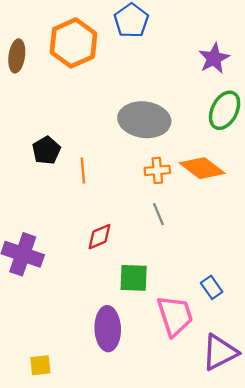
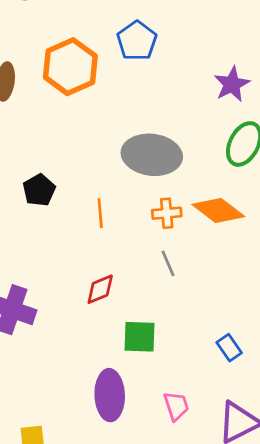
orange line: (83, 170) -> (100, 213), moved
pink trapezoid: (175, 316) -> (176, 406), moved, size x0.6

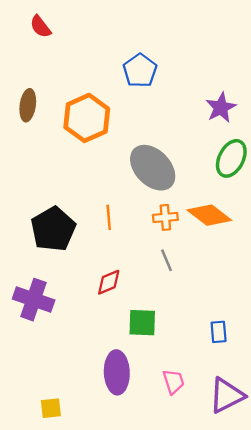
orange hexagon: (70, 67) -> (87, 118), moved
gray ellipse: (152, 155) -> (153, 168), turned 39
black pentagon: (39, 190) -> (53, 229), moved, size x1.6
blue rectangle: (229, 348) -> (219, 332), turned 30

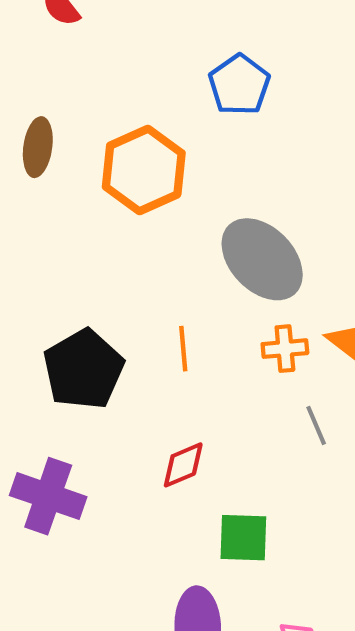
gray line: (167, 260) -> (316, 425), moved

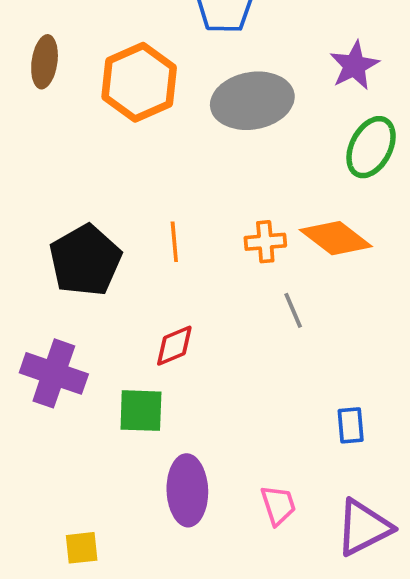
gray ellipse: (262, 259) -> (252, 101), moved, turned -56
green square: (243, 538) -> (141, 411), moved

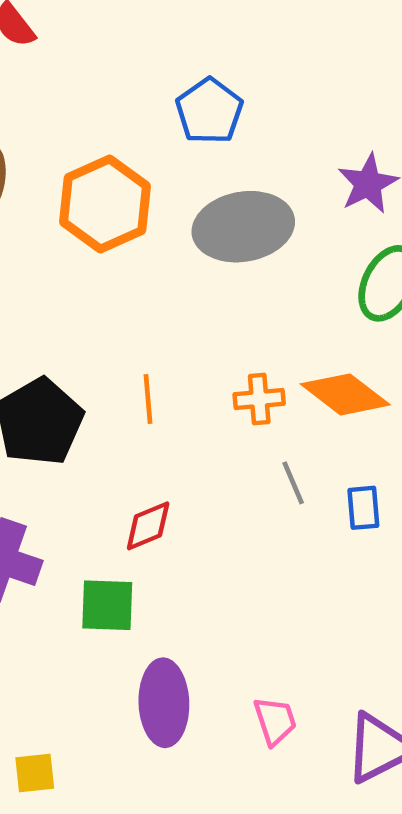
blue rectangle: (351, 425) -> (363, 508), moved

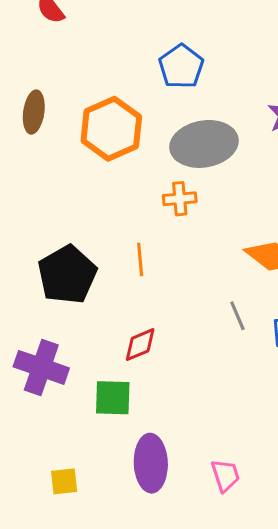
orange cross: (259, 399) -> (180, 199), moved
yellow square: (35, 773) -> (64, 481), moved

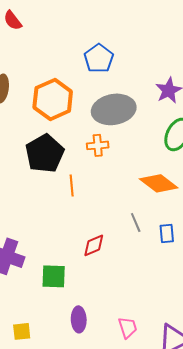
black pentagon: (67, 275) -> (45, 153), moved
red diamond: (140, 345) -> (94, 245), moved
purple ellipse: (151, 463) -> (79, 319), size x0.7

